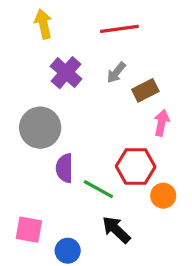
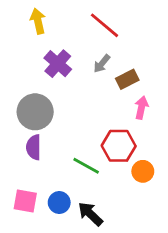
red line: (119, 29) -> (105, 25), turned 48
purple semicircle: (64, 168) -> (34, 147), moved
black arrow: (116, 230) -> (90, 214), moved
blue circle: (68, 251) -> (59, 203), moved

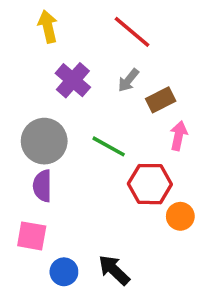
green line: (86, 166) -> (109, 146), moved
pink square: (25, 201) -> (32, 236), moved
blue circle: (59, 203) -> (64, 272), moved

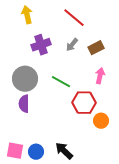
purple cross: (73, 80) -> (41, 45), turned 30
brown rectangle: (161, 100) -> (96, 48), moved
pink square: (32, 236) -> (15, 151), moved

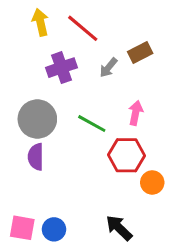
red line: (74, 18) -> (83, 28), moved
brown rectangle: (96, 48) -> (140, 52), moved
pink arrow: (100, 76) -> (136, 113), moved
black arrow: (64, 151) -> (119, 228), moved

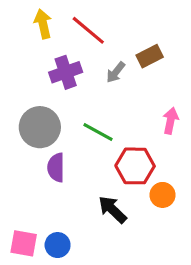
pink arrow: (136, 113) -> (171, 121), moved
purple semicircle: (36, 157) -> (56, 168), moved
black arrow: (119, 228) -> (112, 209), moved

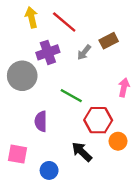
gray circle: (40, 127) -> (22, 76), moved
pink square: (24, 243) -> (17, 154), moved
blue circle: (58, 245) -> (49, 170), moved

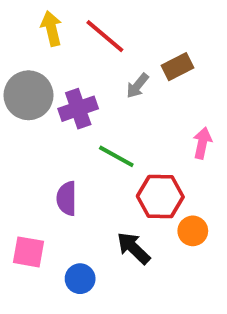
purple cross: (48, 52) -> (78, 109), moved
gray circle: (22, 76) -> (28, 95), moved

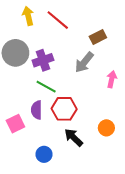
gray arrow: (137, 86) -> (84, 62), moved, size x1.5
green line: (116, 156) -> (46, 87), moved
red hexagon: (160, 197) -> (64, 109), moved
pink square: (28, 252) -> (15, 124), moved, turned -36

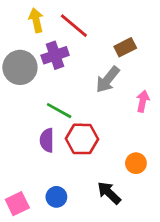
purple cross: (43, 60) -> (55, 55), moved
pink square: (15, 124) -> (17, 204), moved
black arrow: (74, 137) -> (109, 193), moved

